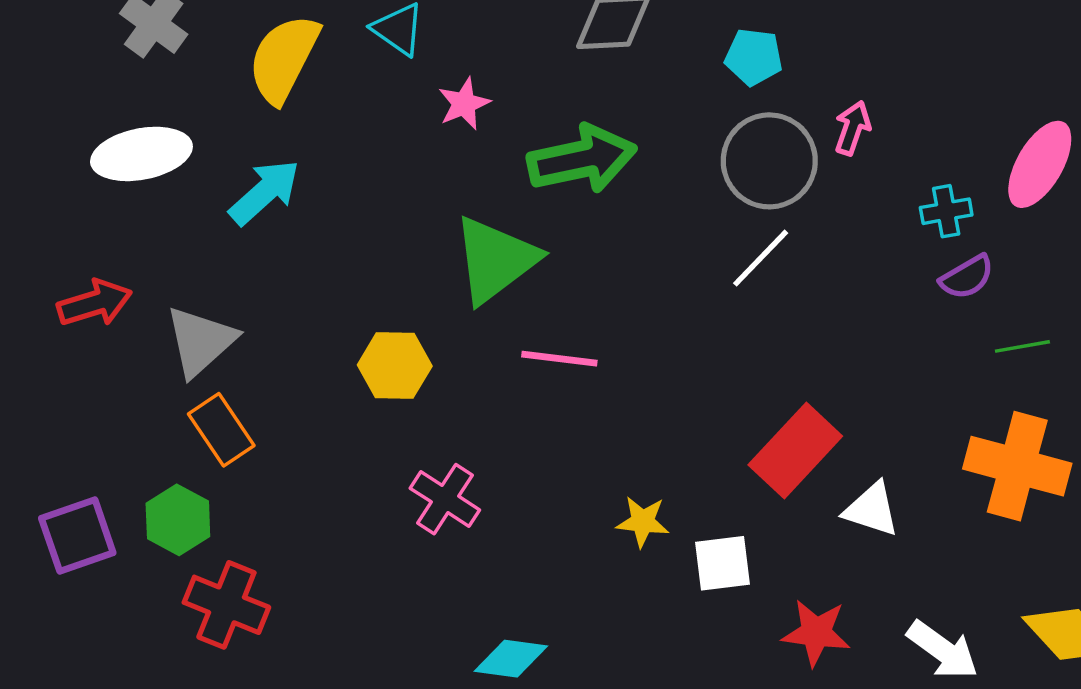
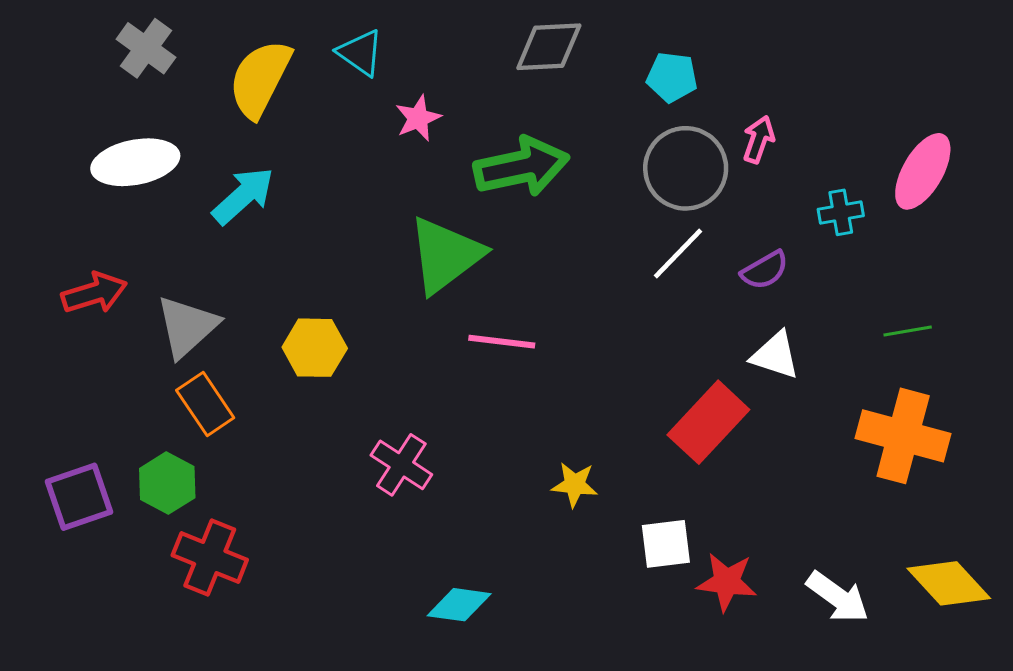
purple semicircle: (967, 277) -> (765, 270), moved
yellow hexagon: (395, 366) -> (315, 348), moved
white triangle: (872, 509) -> (775, 355), moved
white square: (722, 563) -> (666, 544), moved

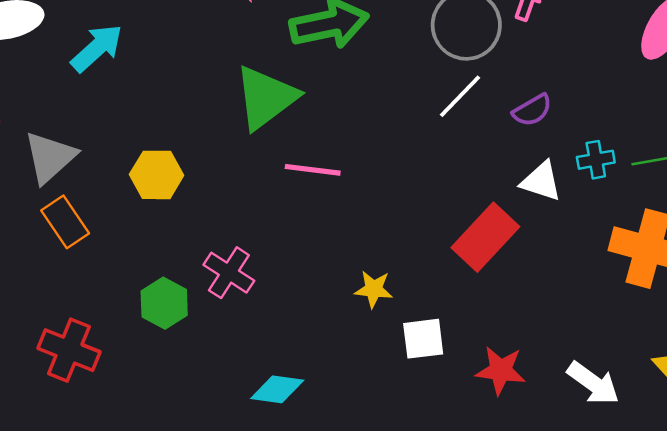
cyan cross: (841, 212) -> (596, 160), moved
green hexagon: (167, 483) -> (164, 303), moved
white square: (666, 544) -> (423, 339), moved

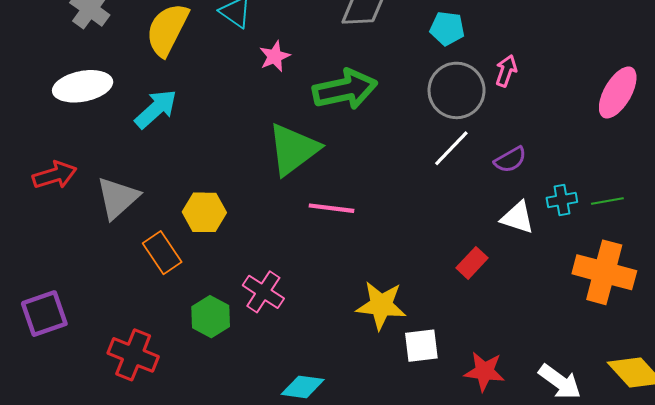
orange rectangle: (65, 222) -> (162, 253), moved
red rectangle: (485, 237) -> (472, 263), size x0.6
yellow star: (374, 289) -> (381, 305), size x1.6

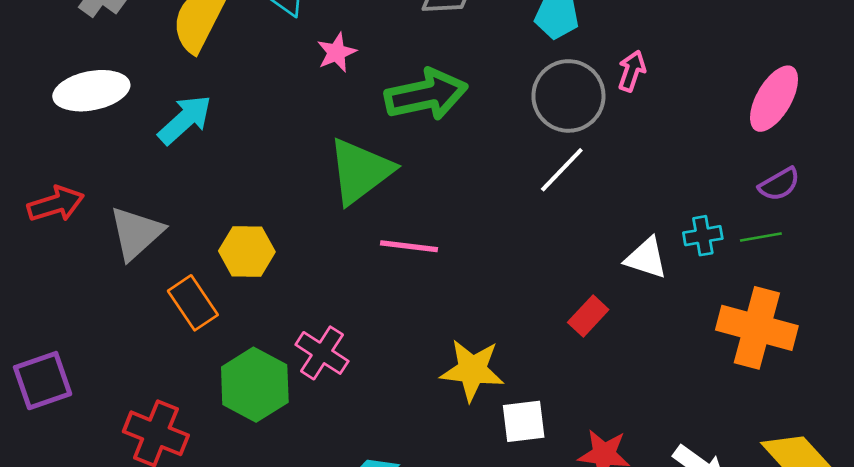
purple semicircle: (510, 160) -> (779, 184), moved
green hexagon: (211, 317) -> (255, 385), size x1.4

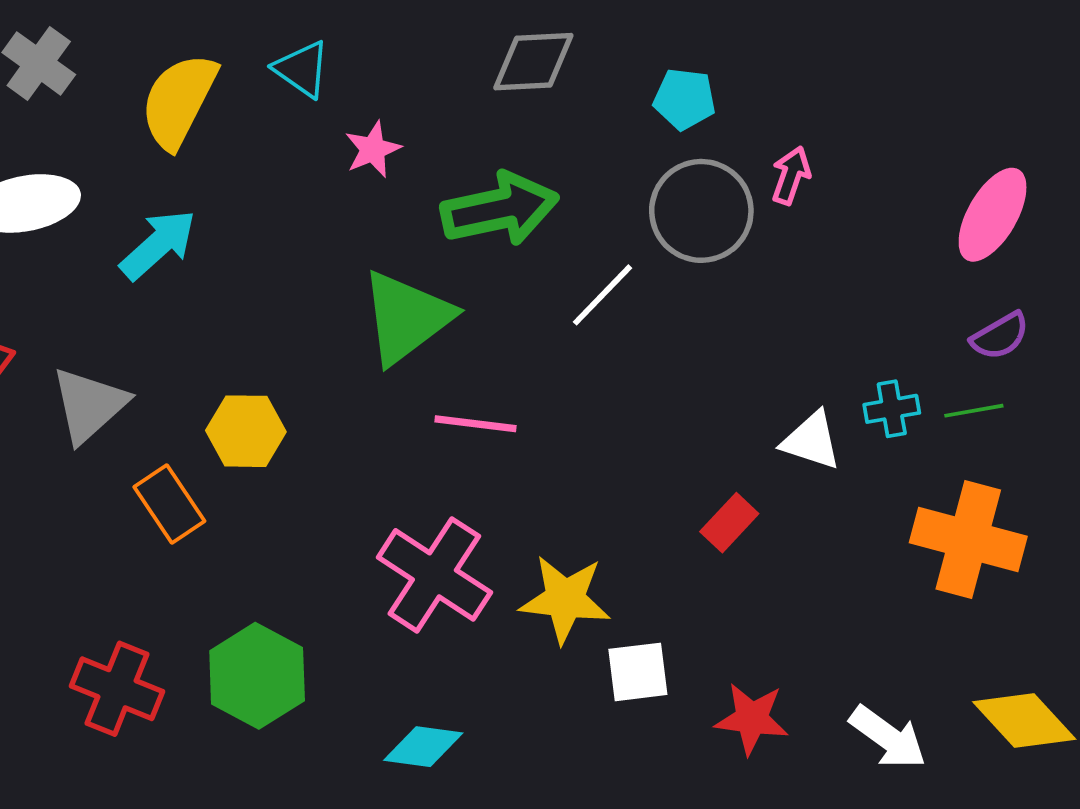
white line: (562, 170) -> (602, 295), moved
pink cross: (322, 353) -> (434, 575), moved, size x1.5
green hexagon: (255, 385) -> (257, 676), moved

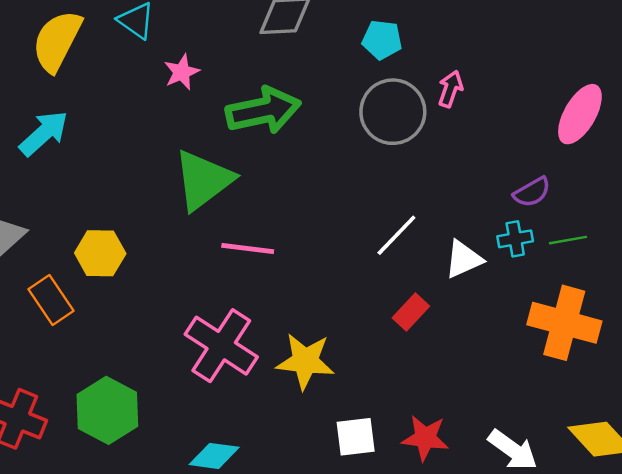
white line: (602, 295) -> (396, 235), moved
purple semicircle: (1000, 336) -> (532, 192), moved
white triangle: (811, 441) -> (464, 259), turned -42
white square: (638, 672) -> (356, 437), moved

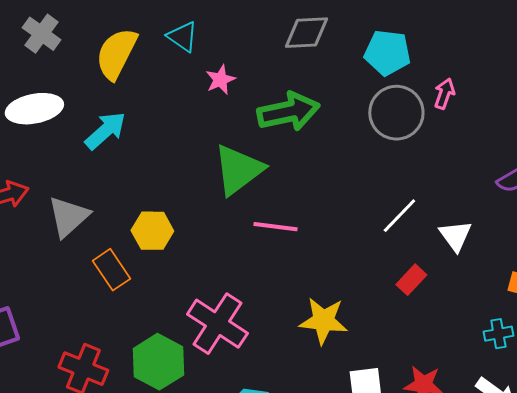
cyan pentagon: (382, 40) -> (387, 53), size x1.4
cyan cross: (515, 239) -> (498, 334), moved
white triangle: (464, 259) -> (455, 236), turned -42
pink cross: (221, 346) -> (217, 324), moved

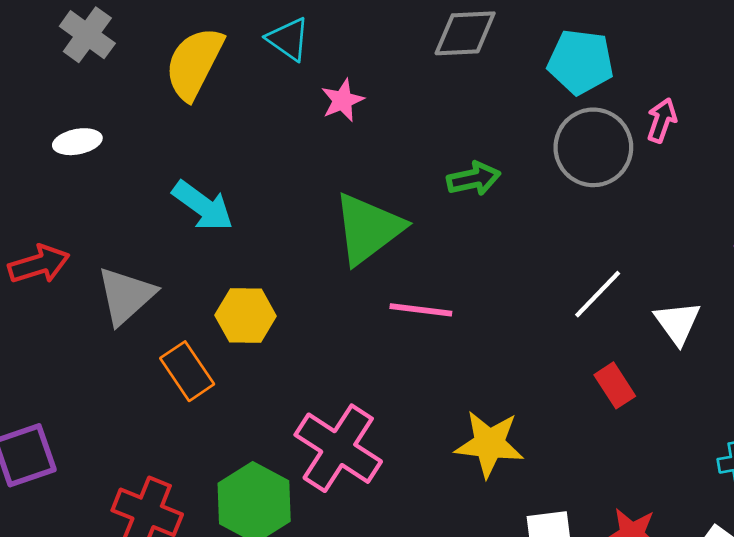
white ellipse: (34, 109) -> (77, 142), size x0.6
green arrow: (288, 112) -> (474, 179), moved, size x0.6
cyan arrow: (105, 131) -> (203, 206), moved, turned 78
red rectangle: (411, 280) -> (615, 385), turned -76

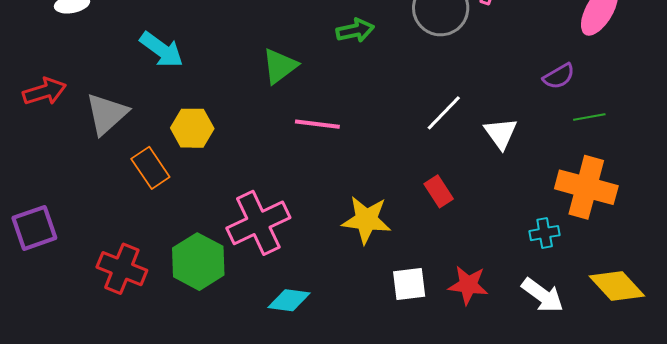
green triangle: (368, 229) -> (280, 66), size x0.7
red rectangle: (615, 385) -> (439, 191), moved
pink cross: (338, 448) -> (258, 223), turned 32

